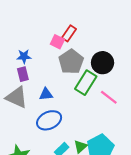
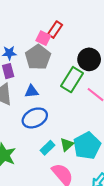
gray pentagon: (71, 62) -> (38, 57), moved

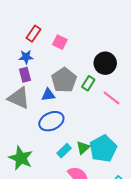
red rectangle: (55, 30) -> (33, 34), moved
gray pentagon: (38, 57) -> (64, 80), moved
green rectangle: (72, 80) -> (88, 83), size x0.6

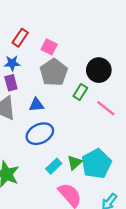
gray pentagon: (64, 80) -> (54, 72), moved

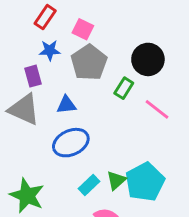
blue star: (12, 63) -> (50, 50), moved

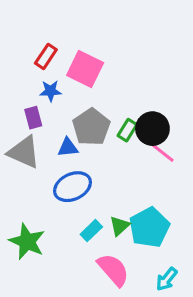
pink square: (83, 29) -> (85, 69), size x1.6
black circle: (148, 59) -> (152, 129), moved
gray pentagon: (89, 62) -> (91, 127), moved

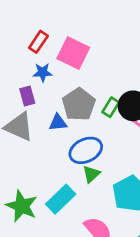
blue ellipse: (73, 187) -> (86, 150), moved
green triangle: (120, 226) -> (91, 174), moved
cyan rectangle: (91, 231) -> (61, 199), moved, size x1.5

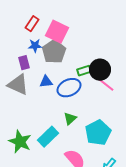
gray pentagon: (79, 104) -> (54, 52), moved
green rectangle: (111, 107) -> (84, 71), turned 40
blue ellipse: (86, 150) -> (69, 88), moved

